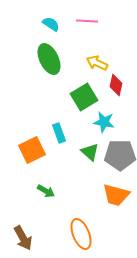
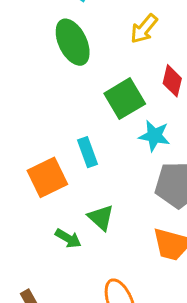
yellow arrow: (97, 63) -> (144, 29), moved, turned -75
green triangle: (90, 152) -> (101, 218), moved

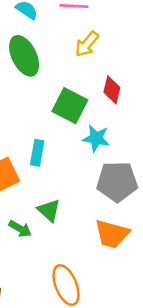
green square: (125, 99) -> (70, 106), turned -32
cyan rectangle: (87, 152) -> (37, 153), turned 30

